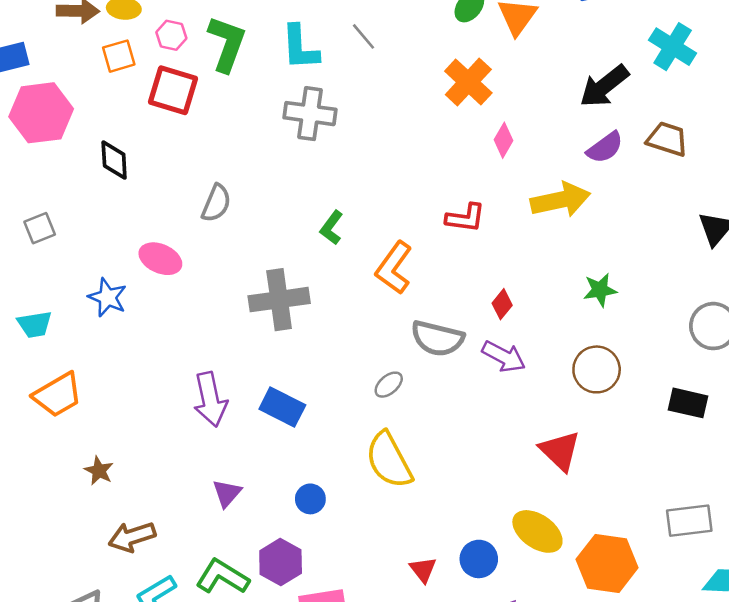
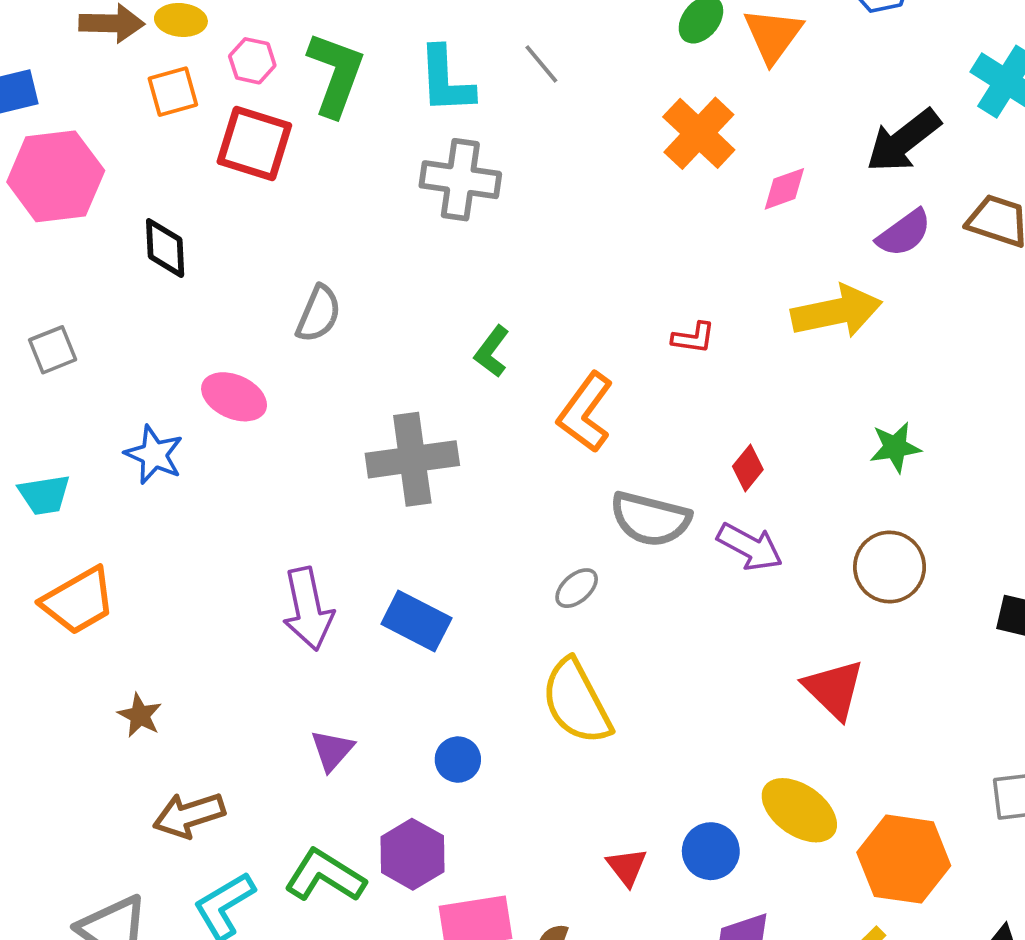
pink diamond: (503, 140) -> (784, 189), moved, turned 40
red L-shape: (465, 218) -> (693, 338), size x0.7

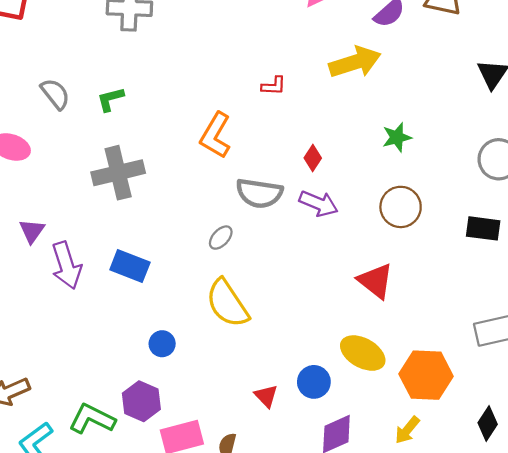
gray semicircle: (319, 314) -> (55, 94), turned -56
green L-shape: (492, 351) -> (110, 99), moved, turned 44
purple triangle: (332, 750) -> (32, 231), moved

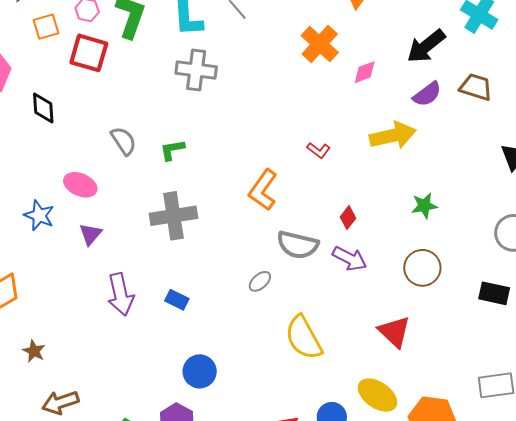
red L-shape: (274, 86) -> (319, 150), turned 30
purple triangle: (32, 231) -> (91, 234), moved
blue rectangle: (130, 266) -> (177, 300), size x0.7
yellow semicircle: (227, 303) -> (304, 338), moved
blue circle: (162, 344) -> (200, 371), size x1.4

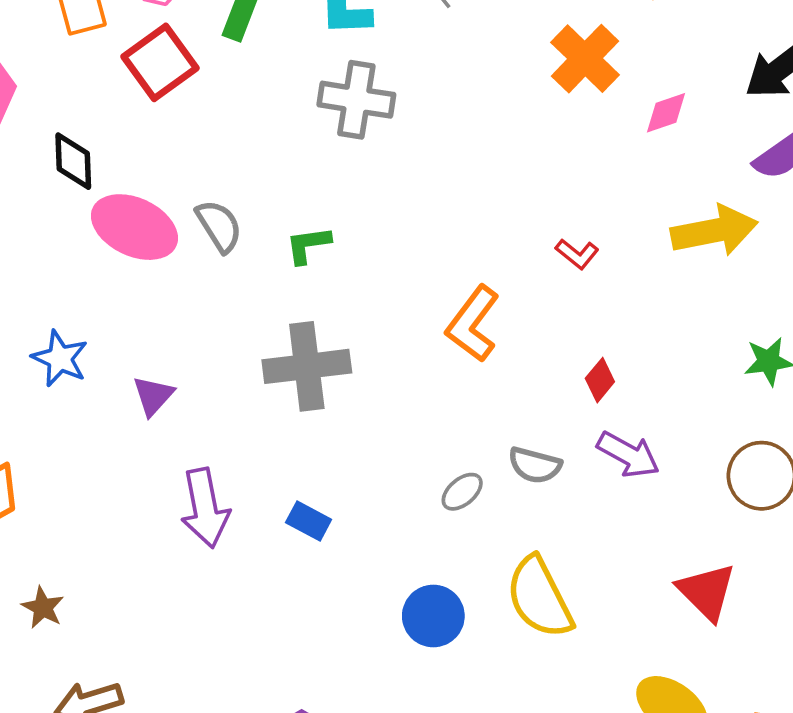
red square: (89, 53) -> (160, 62), turned 36
pink ellipse: (80, 185) -> (134, 227), moved, size x1.4
red diamond: (348, 218) -> (600, 380), moved
gray semicircle: (298, 245) -> (535, 465), moved, size x0.7
blue circle: (200, 371) -> (433, 616), moved

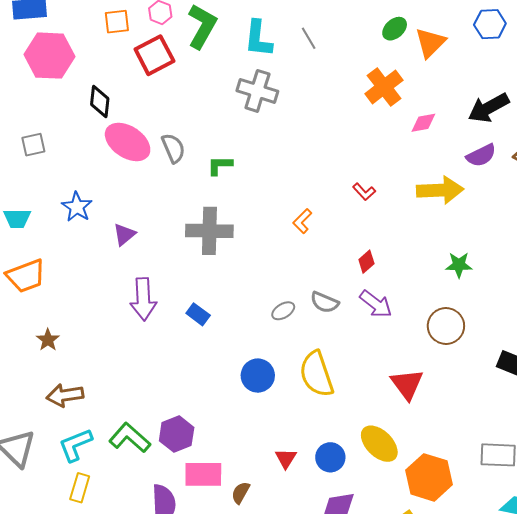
orange L-shape: (473, 324) -> (302, 221), size x0.6

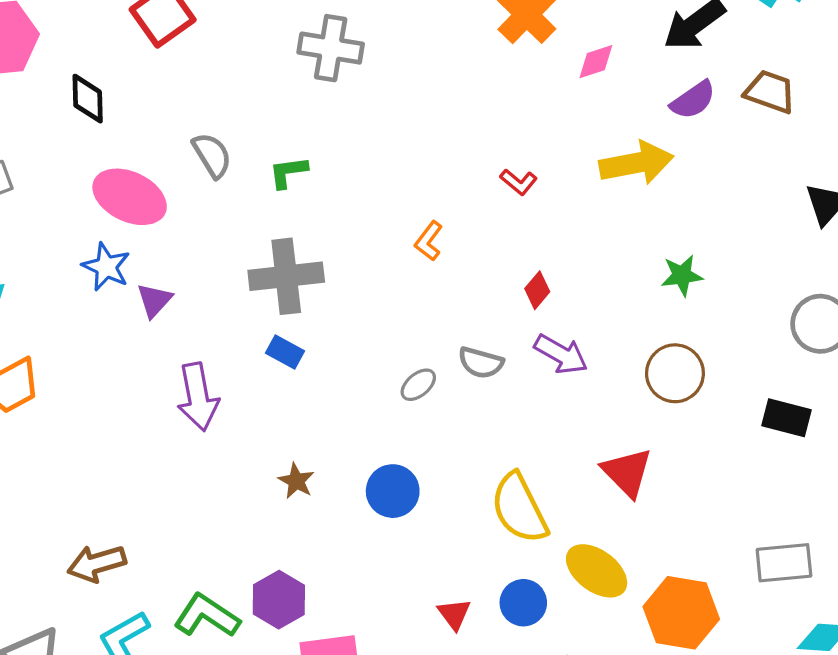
pink ellipse: (128, 142) -> (130, 197), moved
blue star: (77, 207) -> (106, 267), moved
blue rectangle: (198, 314) -> (285, 352), moved
brown star: (48, 340) -> (296, 481), moved
yellow semicircle: (316, 374) -> (519, 508), moved

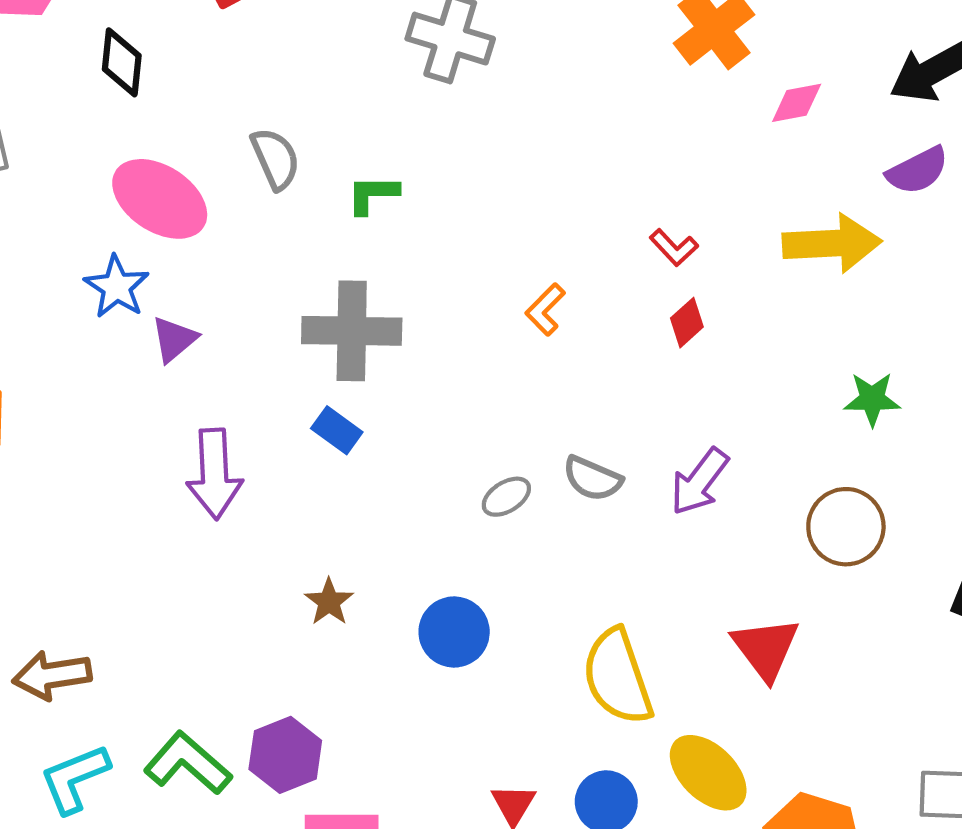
red diamond: (537, 290) -> (687, 323), moved
purple arrow: (561, 354) -> (699, 482), turned 90

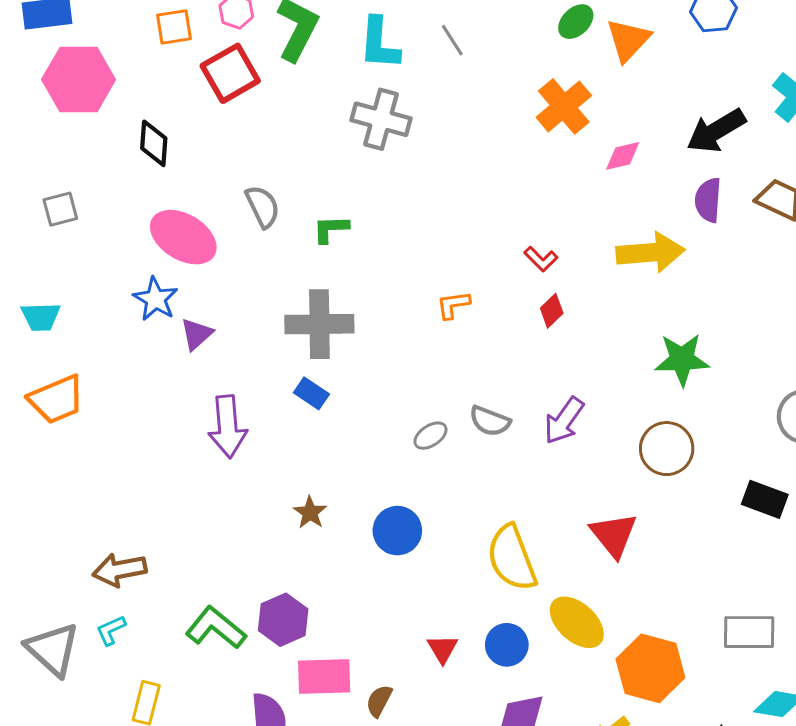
purple semicircle: (918, 171) -> (708, 200), turned 123
orange L-shape: (545, 310) -> (453, 305), turned 39
green star: (872, 399) -> (682, 360), size x1.4
cyan L-shape: (75, 779) -> (111, 630), moved, size x0.6

